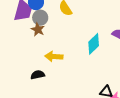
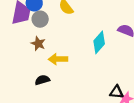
brown star: (38, 29) -> (38, 44), moved

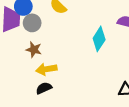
yellow arrow: (58, 59) -> (46, 69), moved

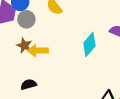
yellow arrow: (46, 69) -> (38, 51), moved

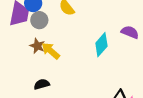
yellow arrow: (38, 51) -> (51, 51), turned 42

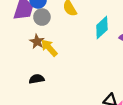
cyan diamond: (101, 45) -> (102, 28), moved

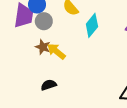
cyan diamond: (102, 28) -> (92, 25), moved

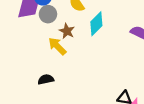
brown star: (43, 47) -> (67, 31), moved

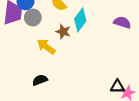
brown star: (67, 31) -> (63, 32), moved

